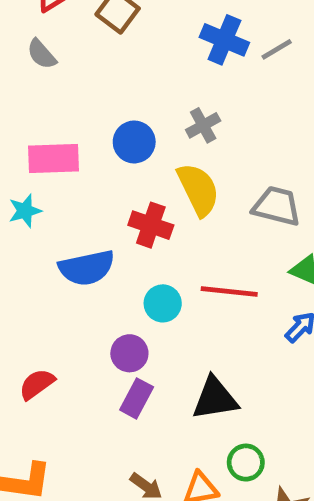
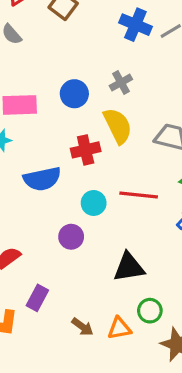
red cross: (151, 225) -> (86, 150), turned -32
purple rectangle: (137, 398) -> (37, 298), moved

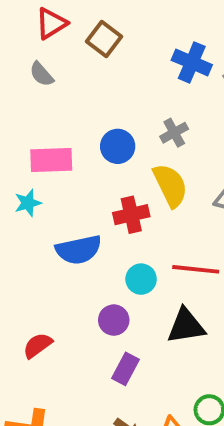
black triangle: (129, 267) -> (186, 326), moved
purple rectangle: (37, 298) -> (125, 369), moved

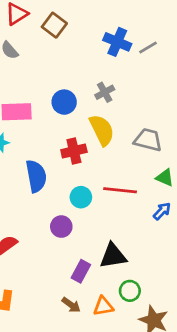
blue semicircle: (79, 250) -> (36, 176), turned -88
black triangle: (186, 326) -> (113, 256), moved
purple rectangle: (125, 369) -> (81, 271), moved

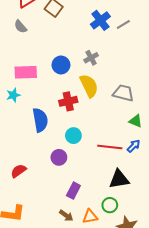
blue cross: (117, 42) -> (100, 20), turned 30
red line: (120, 190) -> (110, 147), moved
black triangle: (113, 256) -> (119, 179), moved

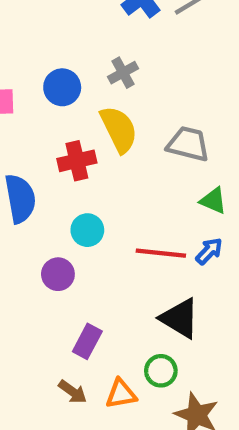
black triangle: (119, 179) -> (180, 318), turned 40

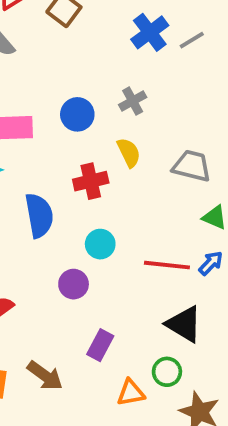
yellow semicircle: (119, 129) -> (129, 153), size x0.7
brown arrow: (73, 392) -> (45, 376), moved, size x1.4

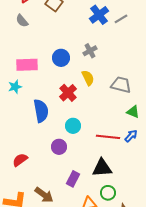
red cross: (91, 181) -> (68, 93), turned -30
black triangle: (184, 324) -> (102, 168), moved, turned -35

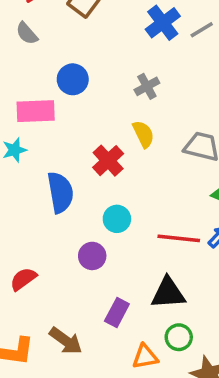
blue circle: (61, 58) -> (73, 79), moved

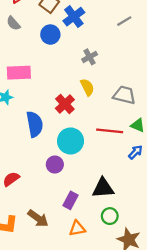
blue cross: (163, 23) -> (74, 17), moved
blue circle: (73, 79) -> (50, 35), moved
cyan circle: (117, 219) -> (71, 141), size x1.5
red line: (179, 238) -> (110, 131), moved
orange triangle: (145, 357) -> (77, 228), moved

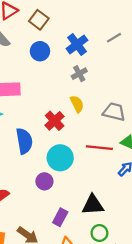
blue cross: (74, 17) -> (77, 44), moved

